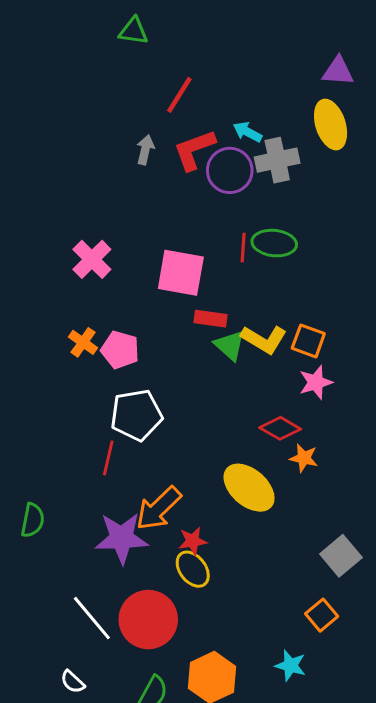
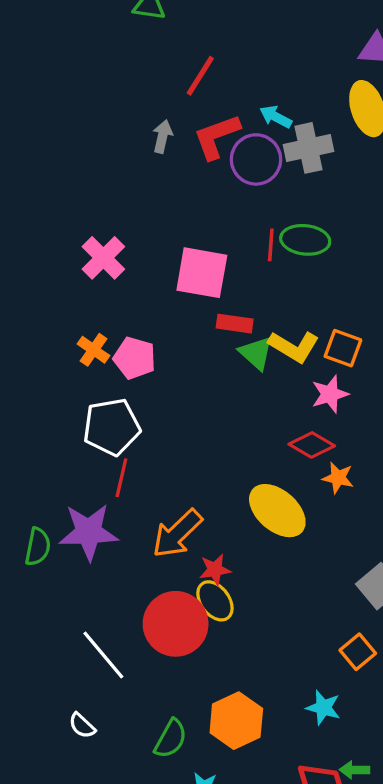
pink star: (316, 382) -> (330, 394), moved
white pentagon: (136, 415) -> (112, 427), moved
purple star: (122, 538) -> (89, 532), moved
red circle: (148, 620) -> (176, 624), moved

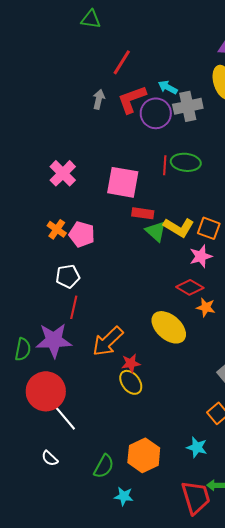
white pentagon: (112, 427) -> (68, 276), size x0.7
red circle: (176, 624) -> (46, 391), moved

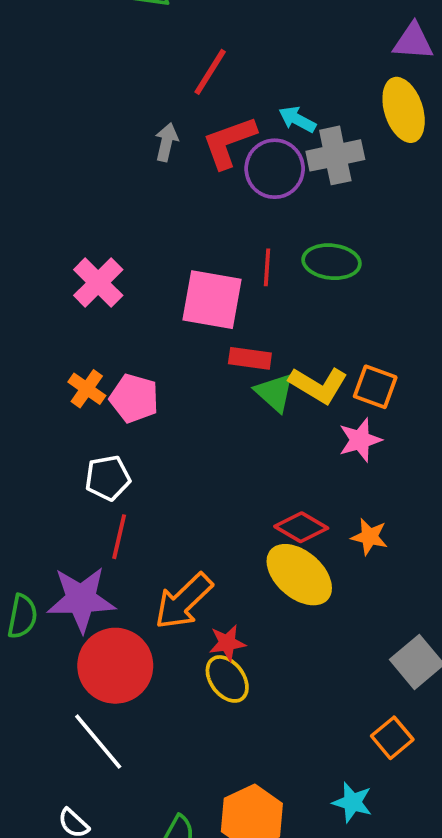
red line: (165, 165) -> (267, 267), moved
red diamond: (190, 287) -> (301, 527), moved
red circle: (46, 391) -> (115, 666), moved

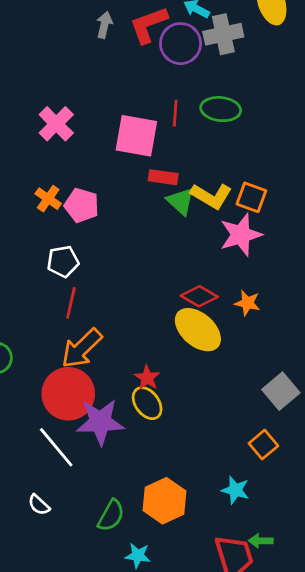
pink star: (360, 440) -> (241, 235), size x1.4
purple star: (81, 599) -> (100, 422), moved
orange arrow: (184, 601) -> (82, 348), moved
red star: (227, 643) -> (147, 378), turned -30

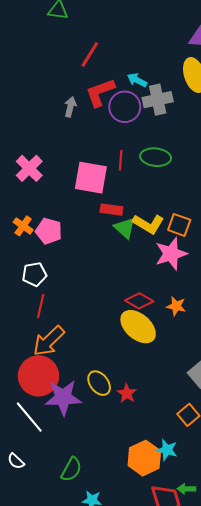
gray arrow: (104, 25) -> (70, 107), moved
red star: (147, 378) -> (127, 393), moved
orange hexagon: (164, 501) -> (144, 458), moved

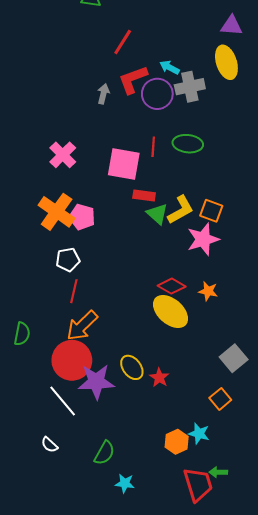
yellow L-shape: (148, 224) -> (181, 210), turned -60
orange cross: (23, 226) -> (57, 212), size x1.8
orange hexagon: (144, 458) -> (177, 442), size x0.7

